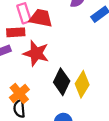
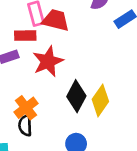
red star: (36, 53) -> (48, 61), turned 30

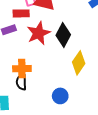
black diamond: (76, 96) -> (63, 35), moved
orange cross: (26, 108) -> (22, 69), turned 36

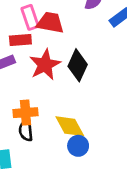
yellow diamond: (79, 63) -> (70, 126), moved, turned -60

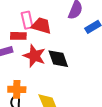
red star: (45, 65) -> (34, 56), turned -30
black diamond: (78, 65) -> (58, 59), turned -50

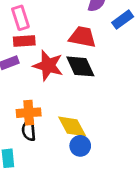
pink rectangle: (27, 20) -> (20, 18), moved
red trapezoid: (41, 26) -> (82, 37), moved

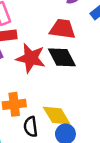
black semicircle: (29, 130) -> (31, 127), moved

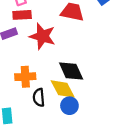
black diamond: (62, 57) -> (71, 71), moved

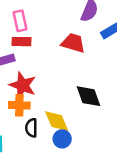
red star: (42, 36) -> (23, 85), moved
black diamond: (71, 71) -> (89, 96), moved

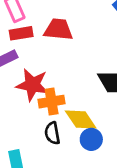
red trapezoid: (73, 43) -> (58, 30), moved
orange cross: (19, 105) -> (52, 102), moved

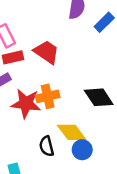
red trapezoid: (58, 30) -> (47, 52), turned 32
orange cross: (52, 102) -> (48, 96), moved

